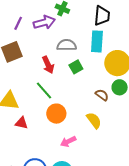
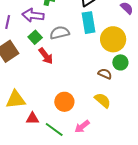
purple arrow: (44, 22) -> (33, 15), turned -145
green square: (76, 67) -> (35, 37), moved
green line: (44, 91) -> (54, 129), moved

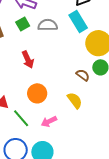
cyan rectangle: (88, 23) -> (78, 21), turned -35
red arrow: (46, 56) -> (28, 60), moved

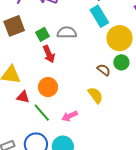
green square: (23, 24) -> (43, 34), moved
gray semicircle: (48, 25) -> (67, 33), moved
orange circle: (37, 93) -> (48, 87), moved

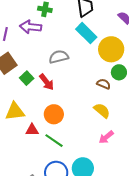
green square: (43, 34) -> (27, 78), moved
pink arrow: (70, 116) -> (106, 137), moved

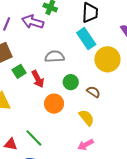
green circle: (119, 72) -> (71, 82), moved
orange circle: (54, 114) -> (54, 104), moved
red triangle: (32, 130) -> (11, 144), moved

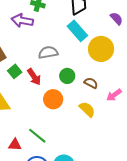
pink arrow: (86, 145) -> (114, 95), moved

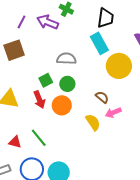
green square: (15, 71) -> (46, 80), moved
green circle: (67, 76) -> (67, 84), moved
red arrow: (34, 77) -> (39, 100), moved
pink arrow: (114, 95) -> (113, 113), moved

